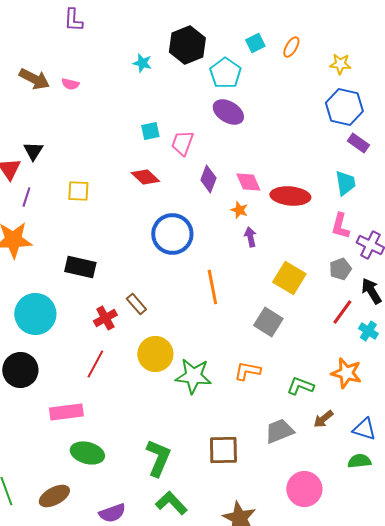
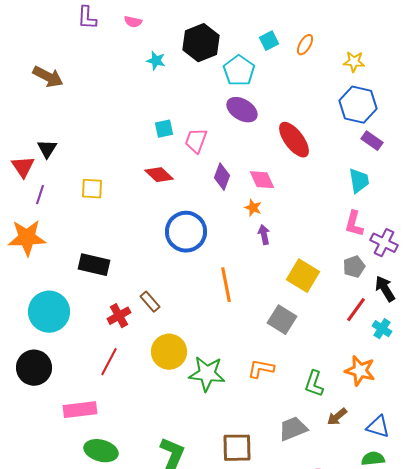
pink semicircle: (70, 84) -> (133, 22), moved
red ellipse: (290, 196) -> (294, 140), moved, turned 48
green L-shape: (300, 386) -> (314, 384), turned -92

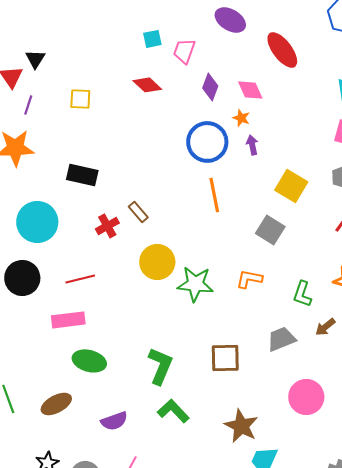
blue circle: (186, 232) -> (207, 142), moved
red line: (109, 362) -> (80, 279), moved, turned 48

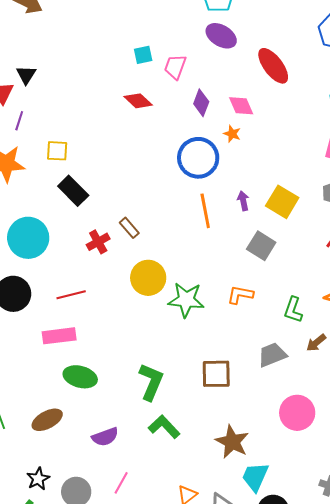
yellow square: (80, 99) -> (57, 151), moved
purple arrow: (252, 145) -> (243, 201), moved
black rectangle: (82, 175) -> (73, 191), turned 32

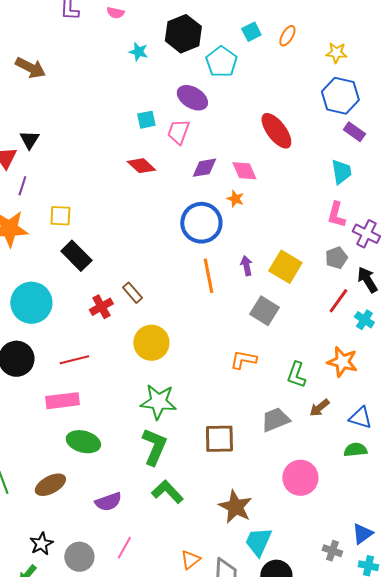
purple ellipse: (221, 36) -> (192, 98), moved
purple diamond: (201, 103) -> (204, 168), turned 60
green star: (186, 300) -> (158, 402), moved

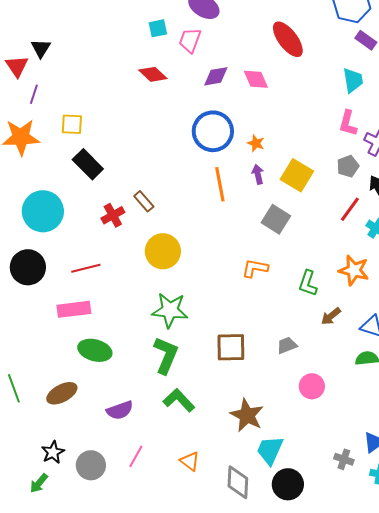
orange star: (235, 199) -> (256, 143), moved
gray trapezoid: (275, 420) -> (287, 345), moved, size x0.7
pink circle: (300, 478) -> (312, 386), size x0.7
orange triangle: (190, 560) -> (190, 461), moved, turned -45

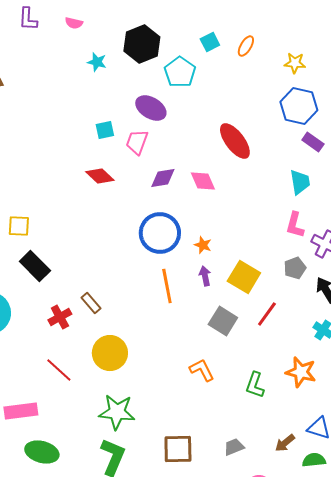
red line: (350, 209) -> (267, 314), moved
red line: (86, 268) -> (59, 370), moved, turned 56
orange L-shape: (255, 268) -> (202, 370), turned 52
brown arrow: (331, 316) -> (285, 443), moved

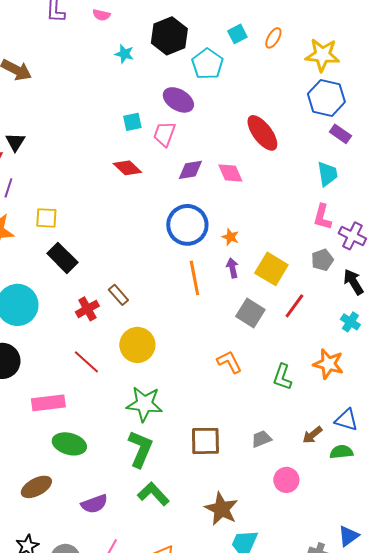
yellow star: (295, 63) -> (322, 55), size x1.6

